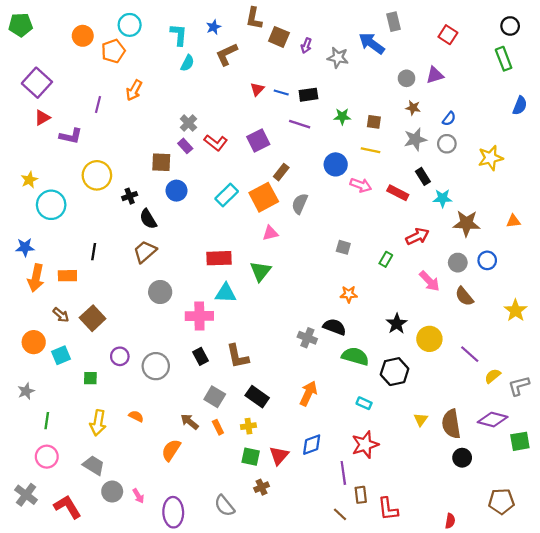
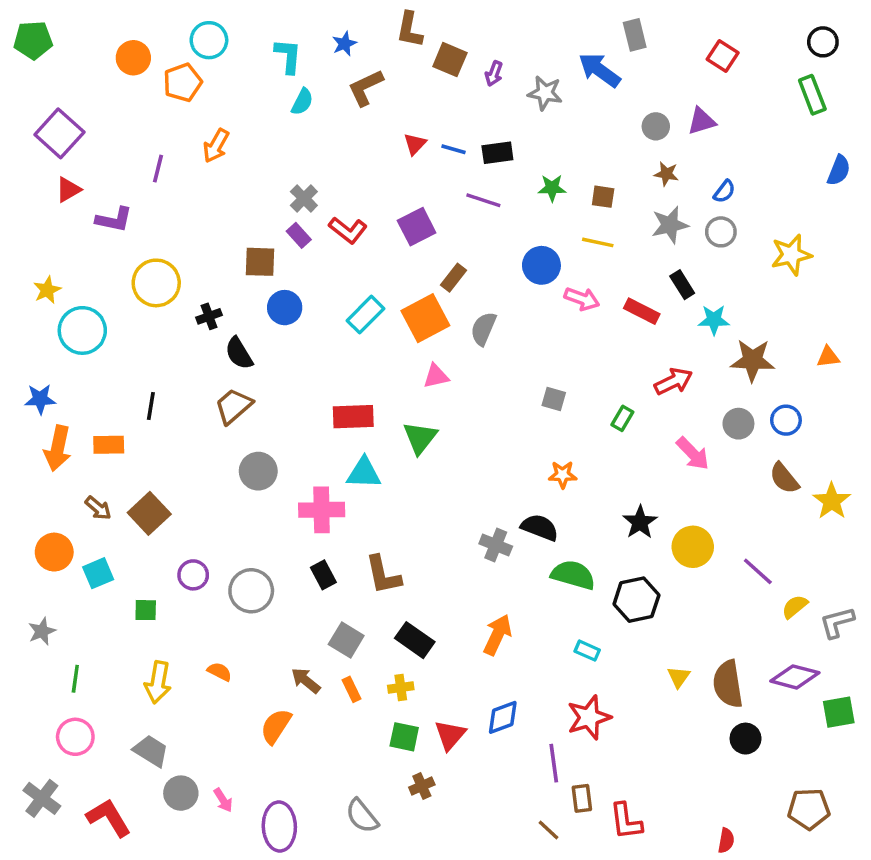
brown semicircle: (464, 296) -> (784, 478), moved

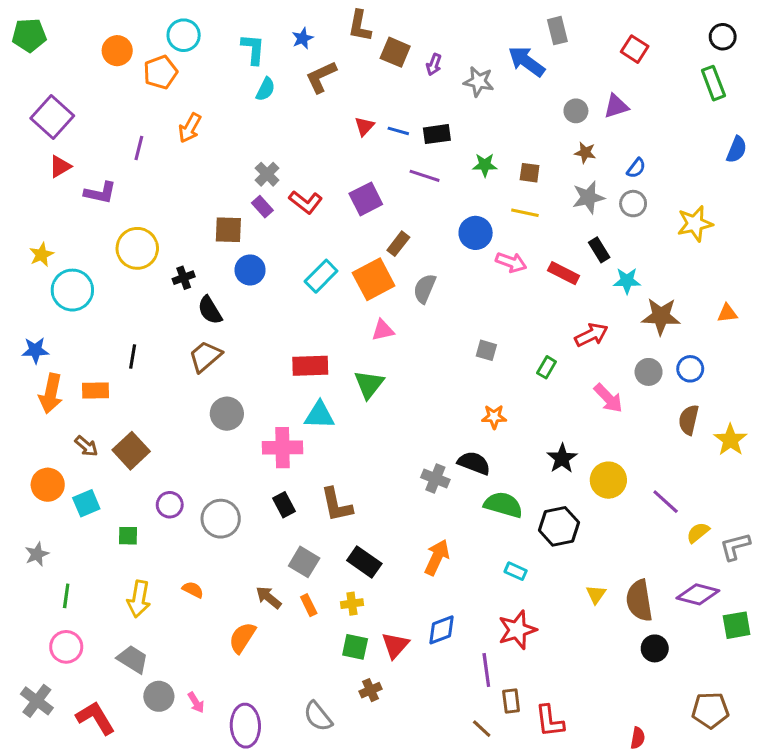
brown semicircle: (784, 478) -> (689, 420), turned 52

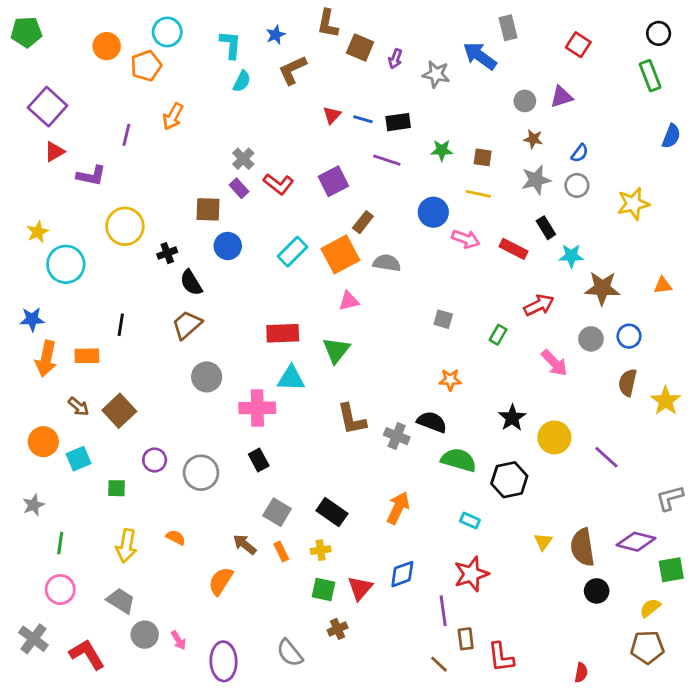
gray semicircle: (425, 289) -> (387, 263), turned 76
brown L-shape: (337, 505) -> (352, 419), moved
yellow semicircle: (698, 533) -> (650, 608), moved

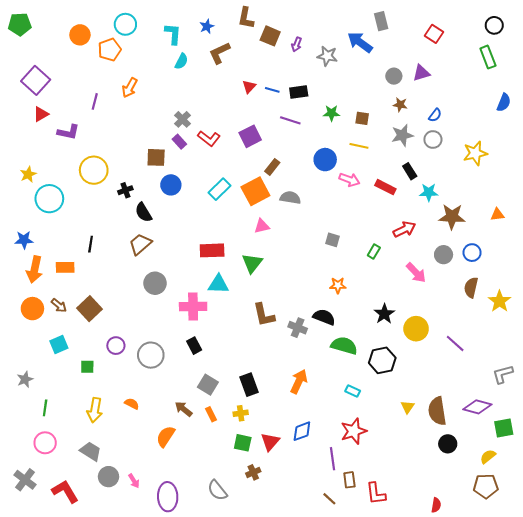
orange circle: (43, 442) -> (32, 309), moved
black rectangle: (332, 512) -> (249, 385), turned 35

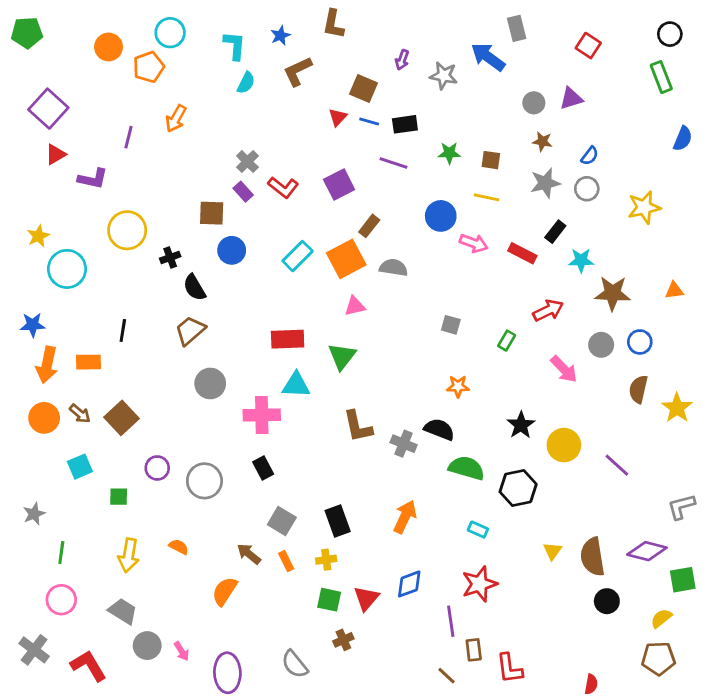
brown square: (270, 36) -> (363, 89), moved
black rectangle: (410, 171) -> (555, 232), turned 70

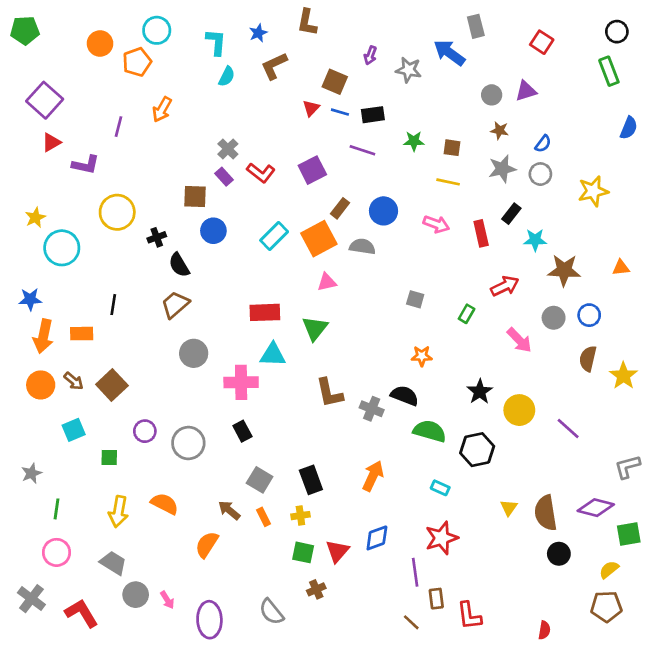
blue circle: (441, 216) -> (383, 211), moved
red rectangle: (522, 253) -> (481, 233), turned 50
orange semicircle: (179, 547) -> (165, 504), size x1.5

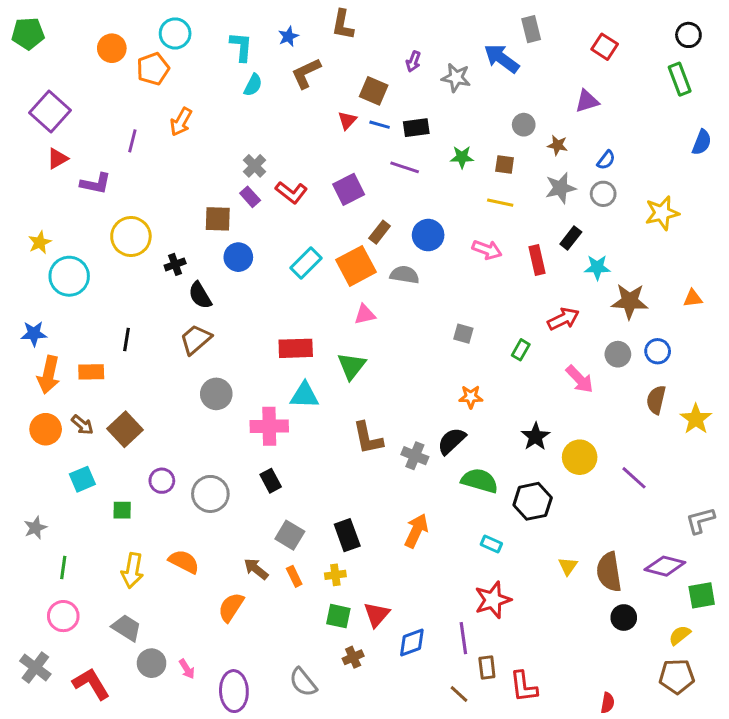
gray circle: (492, 95) -> (524, 125), moved
black semicircle: (405, 396) -> (452, 441), turned -64
blue diamond: (377, 538) -> (412, 643), moved

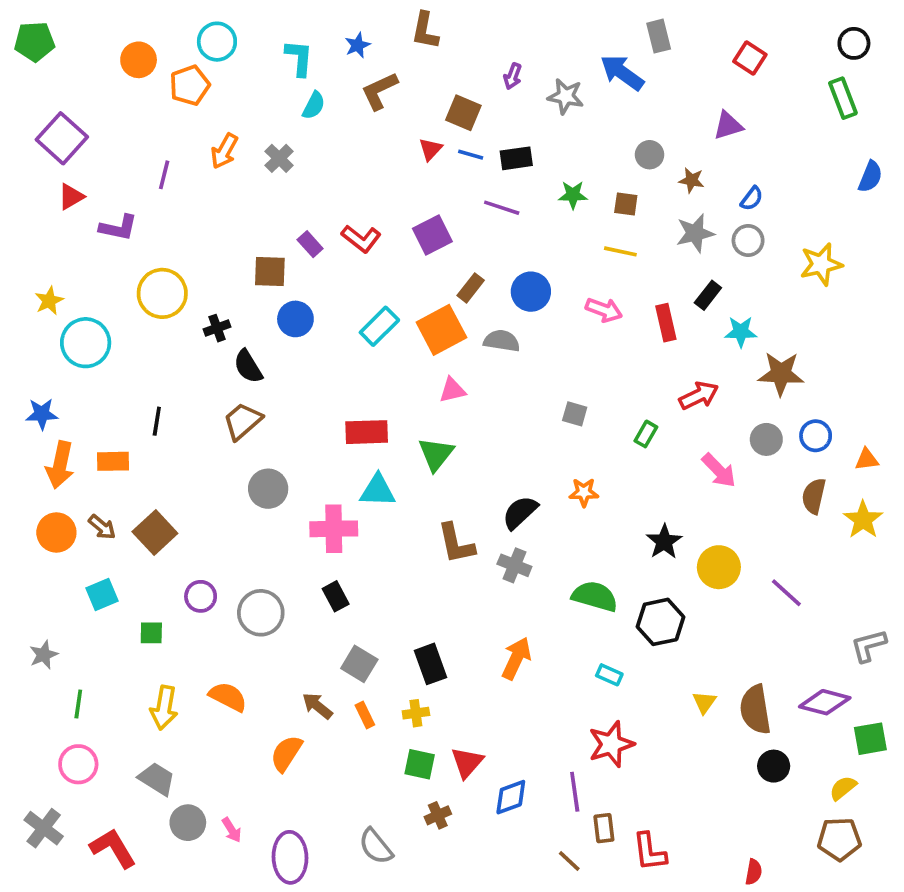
gray cross: (255, 166) -> (279, 158), moved
orange triangle: (693, 298) -> (867, 459), moved
black semicircle: (452, 441) -> (520, 512), moved

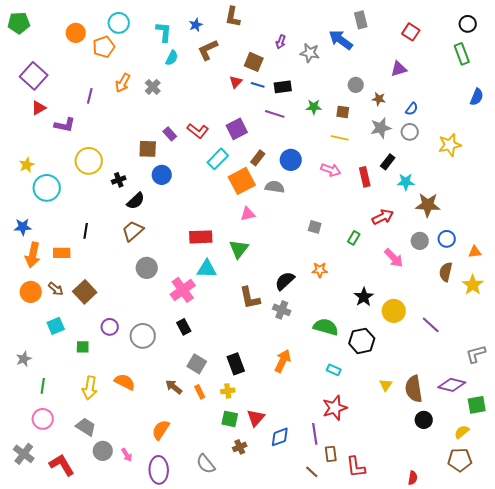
cyan rectangle: (379, 326) -> (218, 159), moved
black semicircle: (248, 366) -> (136, 201), turned -102
pink cross: (334, 529) -> (183, 290), turned -35
orange semicircle: (286, 753) -> (161, 430), moved

